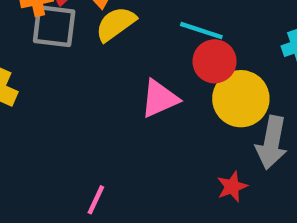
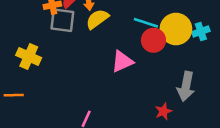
yellow circle: (241, 99) -> (176, 29), moved

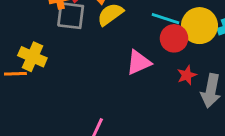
orange line: (14, 95) -> (15, 74), moved
red star: (163, 111) -> (187, 75), moved

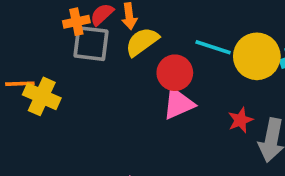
red circle: (174, 38) -> (175, 73), moved
orange line: (15, 74) -> (20, 84), moved

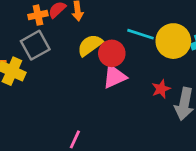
yellow semicircle: (142, 42) -> (90, 45), moved
gray square: (91, 44) -> (35, 45), moved, turned -36

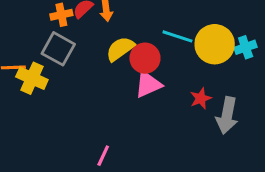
gray square: (35, 45) -> (58, 49), turned -32

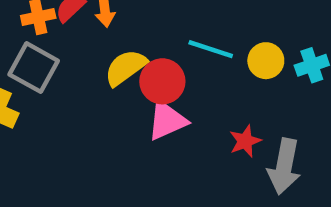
yellow circle: (215, 44) -> (266, 61), size x0.6

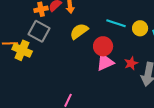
red circle: (162, 81) -> (103, 46), moved
pink triangle: (167, 120) -> (105, 62), moved

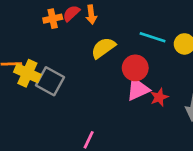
gray square: (39, 31) -> (50, 81), moved
red star: (131, 63) -> (159, 97), moved

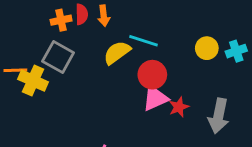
red semicircle: (71, 13) -> (82, 14), turned 132
cyan line: (153, 37) -> (143, 41), moved
gray square: (50, 81) -> (58, 57), moved

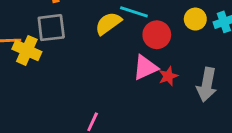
gray square: (58, 57) -> (51, 28), turned -36
red circle: (152, 75) -> (157, 35), moved

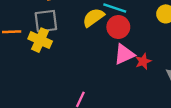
red circle: (157, 35) -> (118, 27), moved
yellow cross: (27, 50) -> (40, 40), moved

